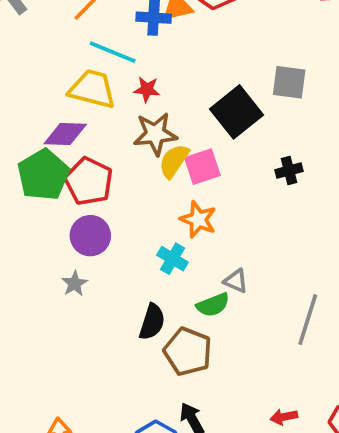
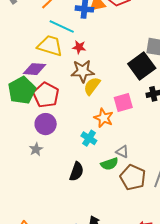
black square: (237, 112) -> (142, 66), moved
pink square: (202, 167) -> (123, 102), moved
brown pentagon: (188, 352) -> (133, 177), moved

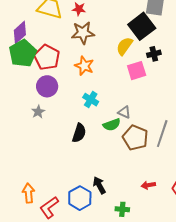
purple diamond: (34, 69) -> (20, 32), moved, turned -45
yellow semicircle: (92, 86) -> (124, 46), moved
pink square: (123, 102) -> (137, 71), moved
orange star: (104, 118) -> (84, 66), moved

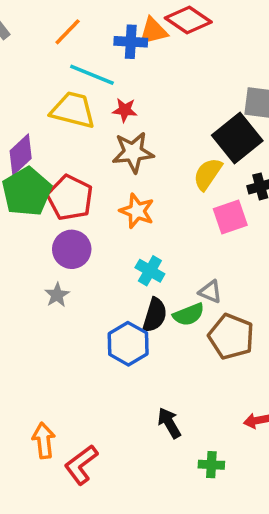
black semicircle: (79, 133) -> (155, 315), moved
blue hexagon: (80, 198) -> (128, 344), moved

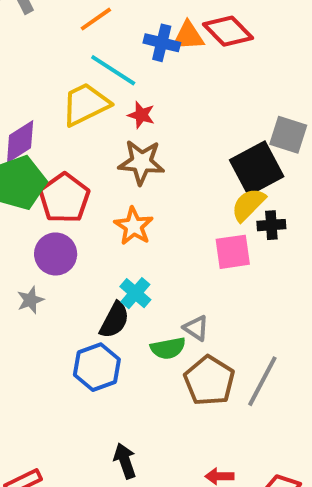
yellow trapezoid: (73, 110) -> (86, 104), turned -51
yellow semicircle: (208, 174) -> (248, 205), moved
black semicircle: (155, 315) -> (114, 320), moved

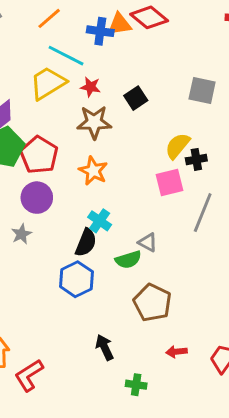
black square: (257, 168) -> (136, 98), moved, size x0.6
brown pentagon: (209, 381) -> (152, 303), moved
gray line: (262, 381) -> (203, 213), moved

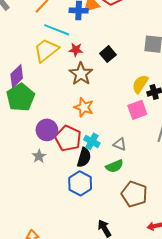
brown star: (94, 122) -> (81, 74), turned -30
red pentagon: (39, 155) -> (68, 138), moved
gray triangle: (148, 242) -> (120, 144), moved

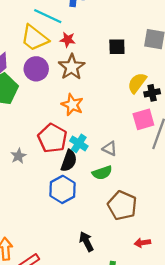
yellow trapezoid: (46, 50) -> (34, 38), turned -108
black square: (108, 54) -> (117, 47), moved, turned 35
pink square: (137, 110) -> (143, 119), moved
purple circle: (47, 130) -> (36, 69), moved

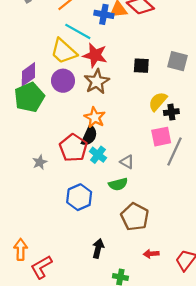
red star: (68, 40) -> (95, 55), size x1.6
black semicircle: (69, 161) -> (89, 136), moved
black arrow: (86, 242) -> (98, 248), turned 36

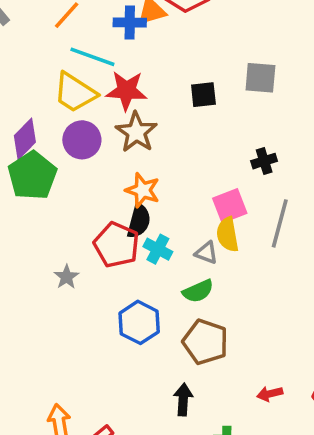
yellow semicircle: (158, 101) -> (228, 234), moved, turned -42
pink square: (161, 137) -> (230, 206), moved
brown pentagon: (135, 217) -> (205, 342), moved

